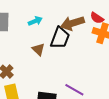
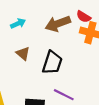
black trapezoid: (60, 38) -> (52, 63), moved

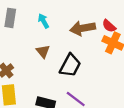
cyan arrow: (18, 23) -> (43, 21), turned -104

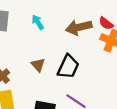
brown triangle: (43, 51) -> (38, 65), moved

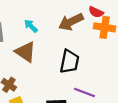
brown triangle: (38, 65) -> (25, 52), moved, size x1.5

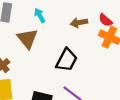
brown arrow: (71, 22) -> (79, 23), size x0.7

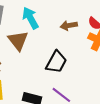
cyan arrow: (40, 15) -> (30, 18), size x1.5

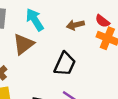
brown triangle: (18, 41) -> (23, 44), turned 35

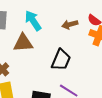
brown triangle: (23, 44) -> (23, 43), turned 35

